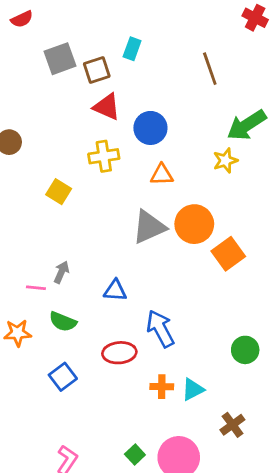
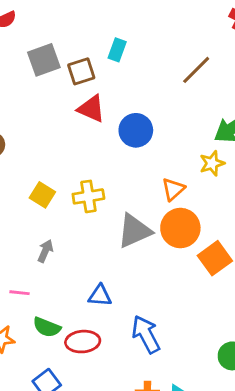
brown line: (210, 69) -> (196, 70), turned 64
yellow cross: (104, 156) -> (88, 196), moved
orange triangle: (162, 175) -> (173, 189), moved, turned -40
gray arrow: (61, 272) -> (45, 251), moved
red ellipse: (119, 353) -> (83, 342), moved

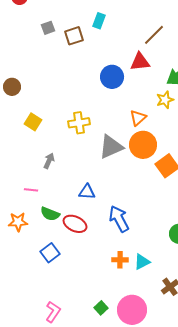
gray square: (44, 60) -> (48, 28), size x0.6
red triangle: (91, 109) -> (140, 62), moved, turned -30
yellow square: (42, 195) -> (33, 122), moved
red ellipse: (83, 342) -> (75, 224), turned 30

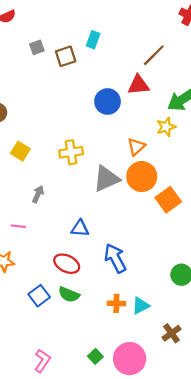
green semicircle: (50, 214) -> (69, 295), moved

